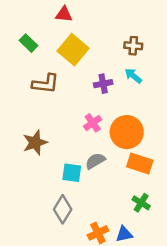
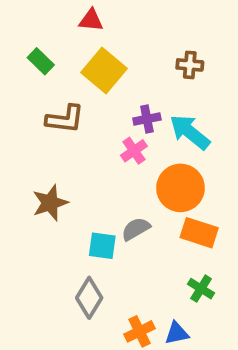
cyan arrow: (133, 76) -> (190, 132), moved, size x1.6
pink cross: (93, 123) -> (134, 151), moved

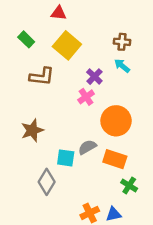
purple cross: (147, 119) -> (94, 77), turned -35
cyan arrow: (190, 132) -> (122, 66), moved, size x0.6
orange rectangle: (199, 233) -> (115, 159), moved
gray diamond: (89, 298) -> (47, 182), moved

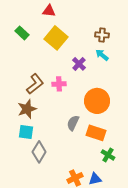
brown L-shape: (42, 77) -> (35, 84), moved, turned -45
pink cross: (86, 97) -> (59, 84), moved, turned 32
gray semicircle: (87, 147) -> (73, 123), turned -35
cyan square: (66, 158) -> (26, 132), moved

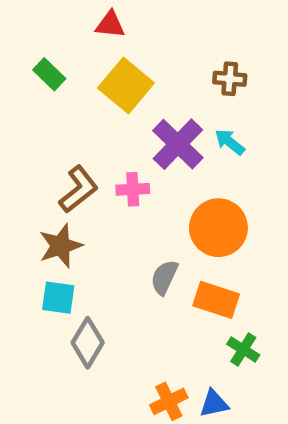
cyan arrow: (102, 55) -> (230, 142), moved
purple cross: (79, 64) -> (178, 144), size x1.6

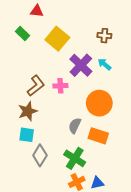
red triangle: (110, 25) -> (37, 11), moved
green cross: (243, 349) -> (75, 158), moved, size x1.5

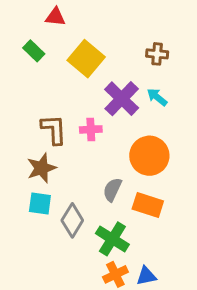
brown L-shape: (36, 86) -> (54, 129), turned -55
gray diamond: (40, 155) -> (72, 220), moved

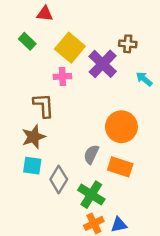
cyan arrow: (157, 97) -> (144, 79), moved
purple cross: (122, 99) -> (103, 64), moved
pink cross: (91, 129) -> (62, 76), moved

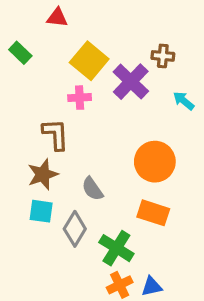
green rectangle: (27, 41) -> (20, 53), moved
gray semicircle: (91, 154) -> (92, 189), moved, turned -60

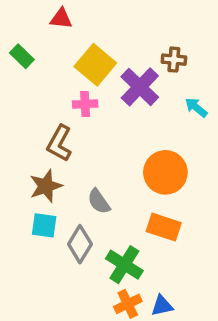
brown L-shape: (56, 134) -> (59, 143), turned -148

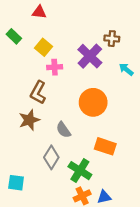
yellow square: (95, 65) -> (44, 47), moved, size x0.7
orange circle: (165, 172) -> (93, 102), moved
cyan square: (44, 225) -> (16, 183), moved

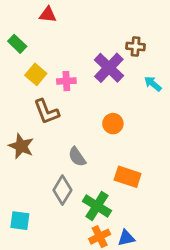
yellow square: (44, 47) -> (36, 74), moved
brown L-shape: (38, 92) -> (46, 112), turned -50
orange circle: (93, 102) -> (113, 124), size x0.6
brown star: (29, 120) -> (21, 146), moved, turned -30

